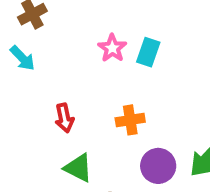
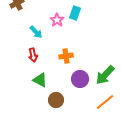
cyan rectangle: (148, 52) -> (75, 13), moved
cyan arrow: (22, 58) -> (36, 32), moved

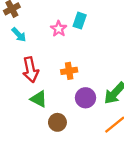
cyan arrow: (36, 32) -> (19, 35), moved
red arrow: (33, 55) -> (31, 70), size x1.5

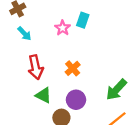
orange cross: (69, 71) -> (73, 68), turned -32
purple circle: (86, 98) -> (76, 100), moved

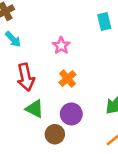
cyan rectangle: (83, 20) -> (104, 21), moved, turned -32
pink star: (63, 28) -> (61, 46), moved

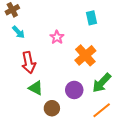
orange cross: (68, 78) -> (85, 55), moved, size x1.5
purple circle: (71, 114) -> (74, 90), moved

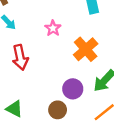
green triangle: (36, 88) -> (14, 109), moved
brown circle: (52, 108) -> (58, 110), moved

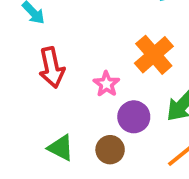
pink star: (53, 28) -> (106, 84), moved
green triangle: (14, 109) -> (61, 148), moved

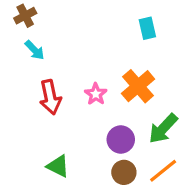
pink star: (106, 84) -> (96, 94), moved
brown circle: (110, 150) -> (124, 172), moved

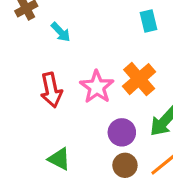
cyan arrow: (35, 50) -> (61, 32), moved
pink star: (96, 94) -> (97, 87), size x1.5

